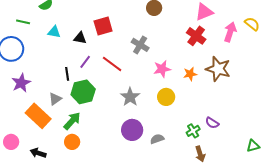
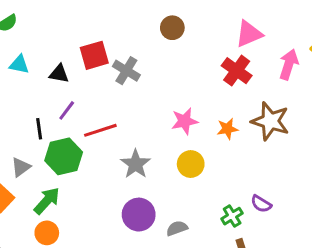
gray cross: (140, 45) -> (126, 71), moved
red line: (112, 64) -> (100, 130), moved, turned -55

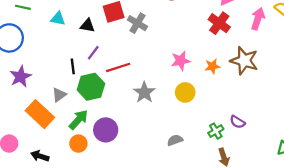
purple circle: (139, 215) -> (106, 130), moved

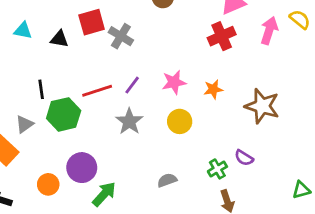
red cross: (219, 23) -> (222, 36), turned 30
purple line: (93, 53) -> (132, 85), moved
brown star: (244, 61) -> (262, 106), moved
green arrow: (78, 120) -> (104, 194), moved

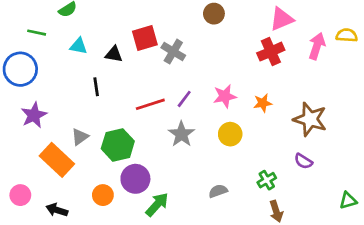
yellow semicircle: (300, 19) -> (347, 35), turned -35
black line: (41, 89) -> (96, 87), moved
green hexagon: (64, 114) -> (118, 145), moved
purple semicircle: (244, 158) -> (303, 161), moved

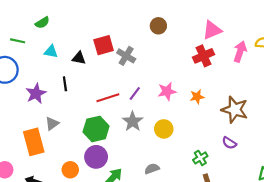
purple star: (34, 115) -> (36, 93), moved
yellow circle: (230, 134) -> (164, 129), moved
green hexagon: (118, 145) -> (96, 129), moved
orange rectangle: (57, 160) -> (34, 142), turned 32
gray semicircle: (218, 191) -> (152, 169), moved

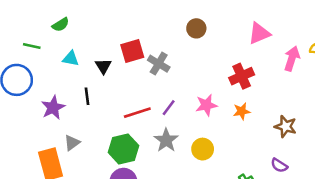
red cross: (204, 56) -> (242, 76), moved
black triangle: (79, 58) -> (103, 66), turned 48
brown star: (235, 110) -> (286, 126), size x0.7

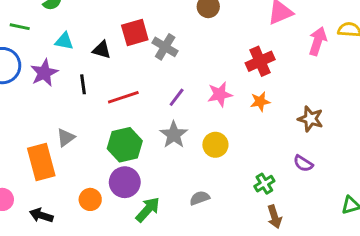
black triangle: (103, 66) -> (102, 50), turned -42
purple star: (53, 108) -> (44, 73), moved
red line: (137, 113) -> (123, 97), moved

